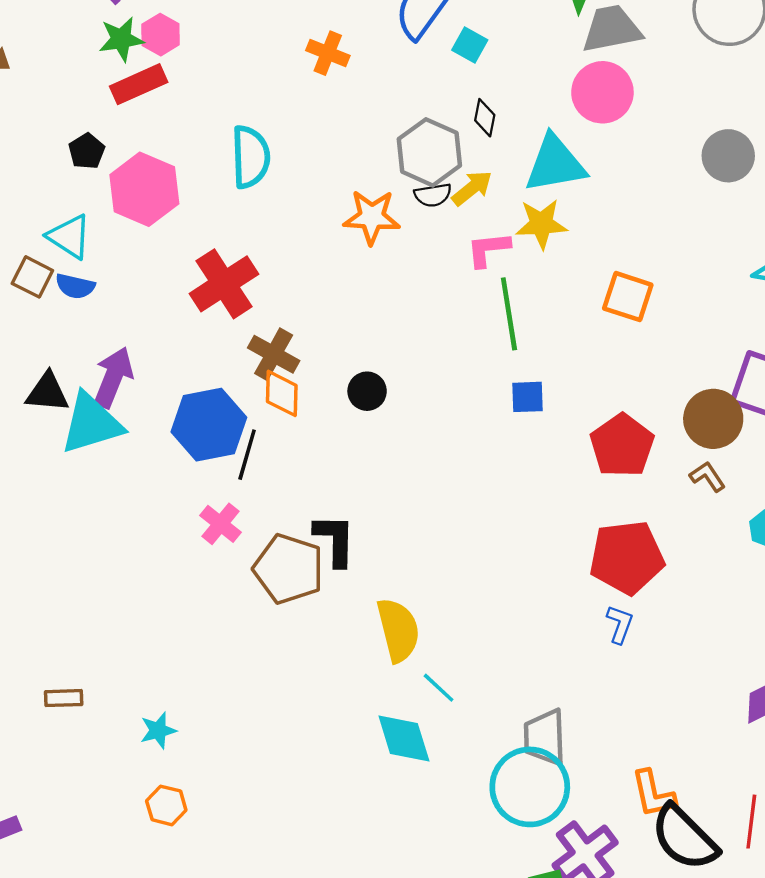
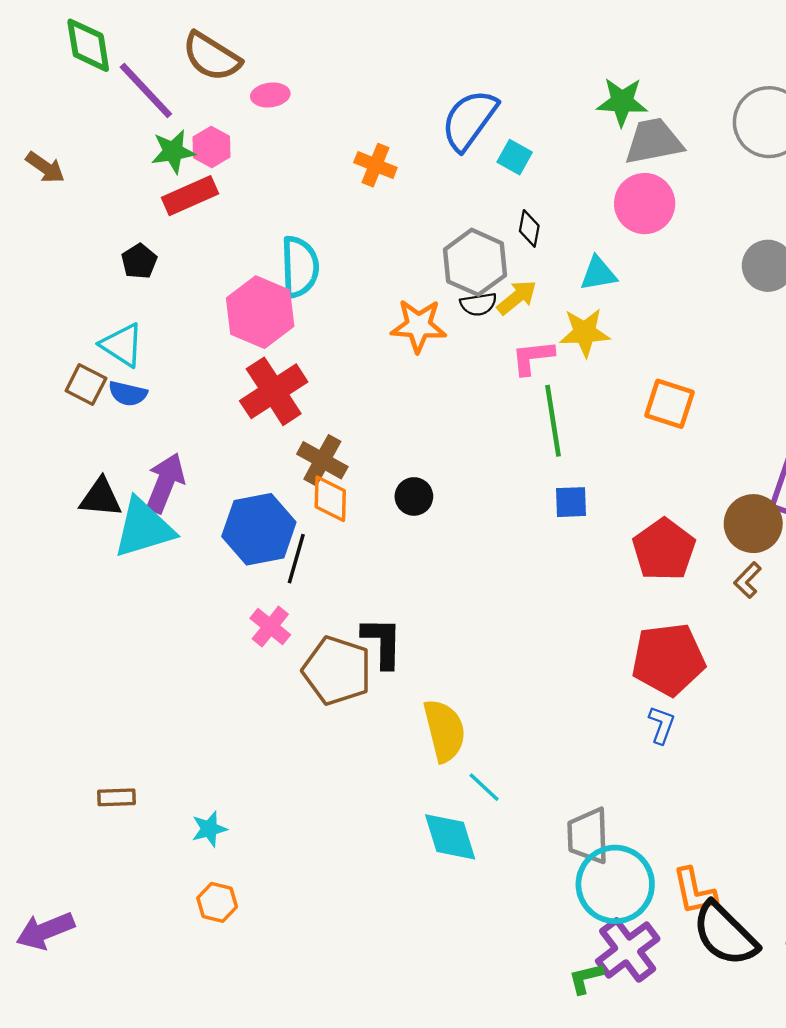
cyan triangle: (555, 164) -> (598, 274), size x0.6
pink hexagon: (144, 189) -> (260, 312), moved
brown L-shape: (707, 477) -> (748, 580), turned -102
cyan circle: (530, 787) -> (615, 884), moved

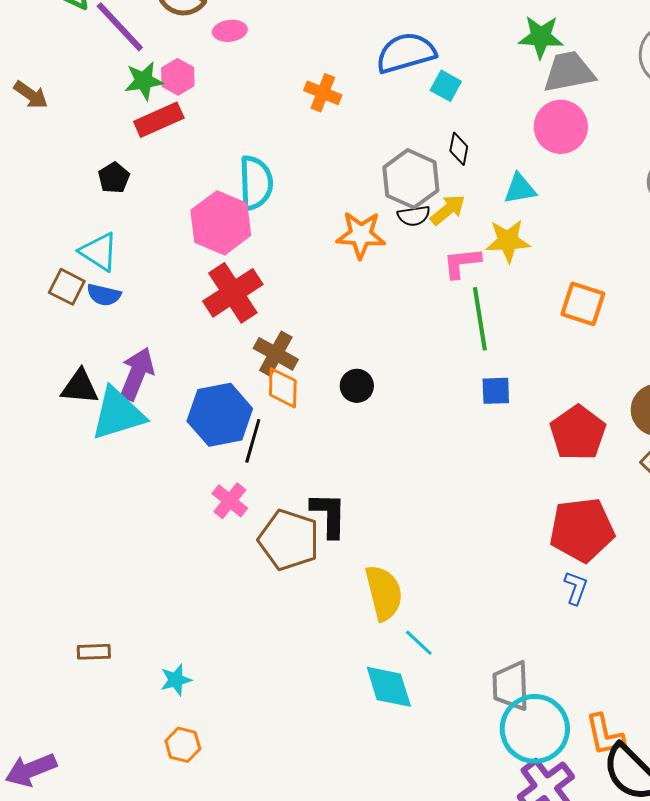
blue semicircle: (469, 120) -> (406, 53), turned 38

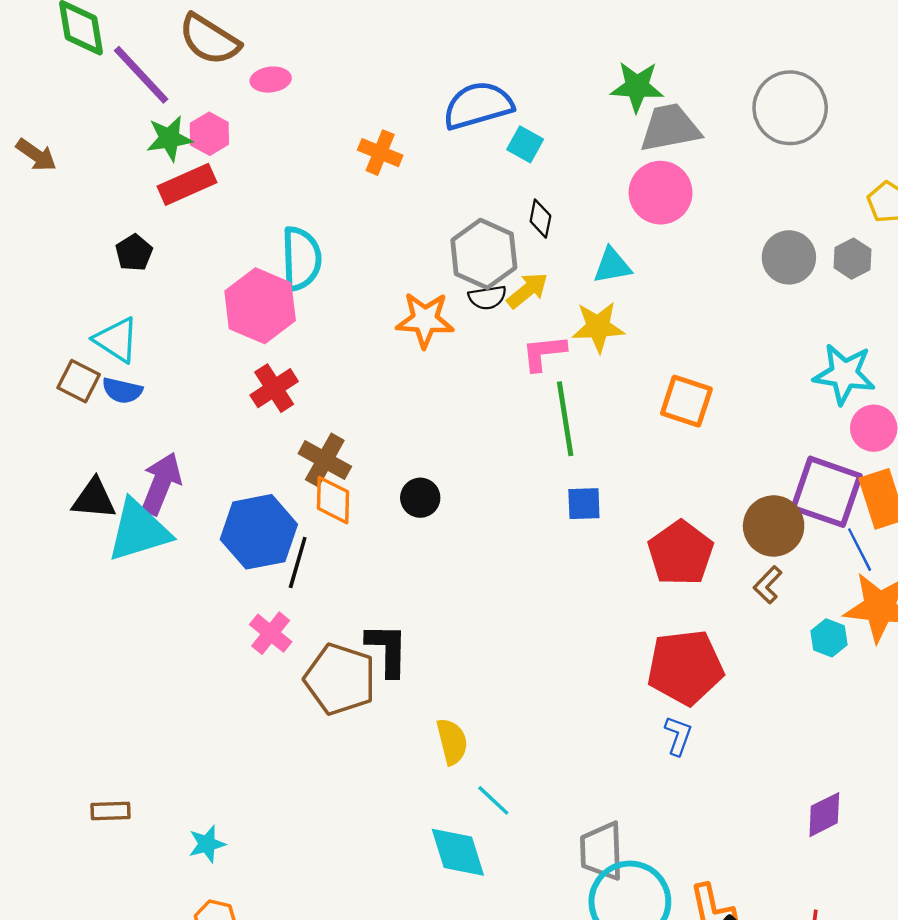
red cross: (233, 293) -> (274, 388), size x0.7
yellow semicircle: (384, 593) -> (452, 742), size x0.7

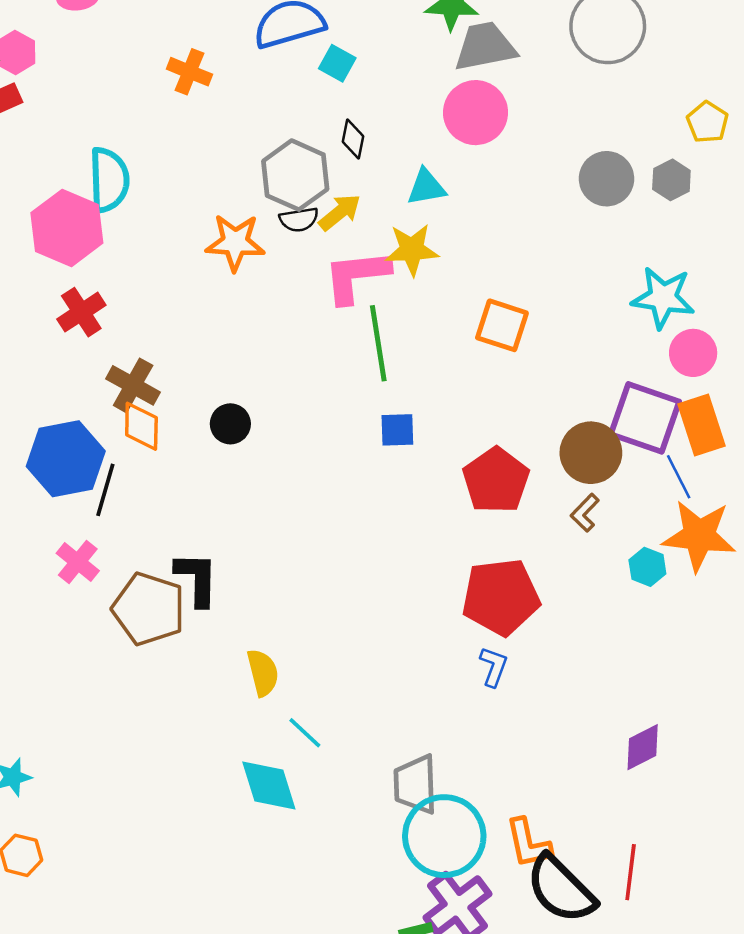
pink L-shape: (544, 353) -> (357, 276), size x1.5

